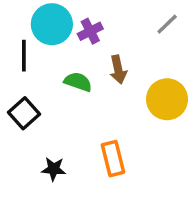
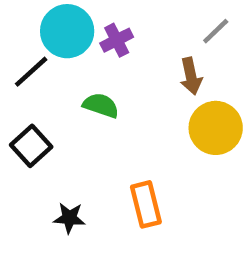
black line: (24, 56) -> (31, 72), turned 48
brown arrow: (118, 70) -> (191, 76), moved

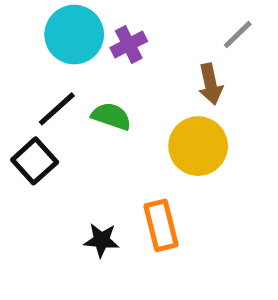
black line: (31, 72) -> (57, 109), moved
yellow circle: (216, 128) -> (198, 146), moved
black star: (69, 218) -> (101, 240), moved

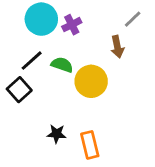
yellow circle: (198, 146) -> (91, 81), moved
orange rectangle: (161, 225) -> (90, 145), moved

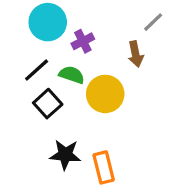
purple cross: (72, 25) -> (83, 41), moved
black square: (19, 90) -> (48, 104), moved
black star: (57, 134) -> (65, 155), size x1.4

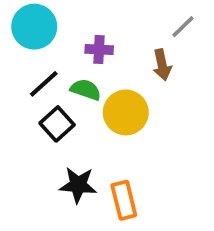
cyan circle: (48, 22) -> (34, 27), moved
purple cross: (83, 41) -> (99, 50), turned 30

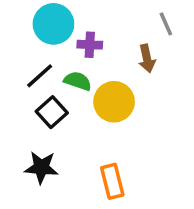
cyan circle: (34, 27) -> (53, 24), moved
gray line: (183, 27) -> (166, 24), turned -70
black star: (78, 185) -> (41, 167), moved

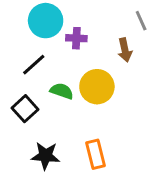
green semicircle: (78, 81) -> (62, 91), moved
black square: (52, 112) -> (25, 109), moved
black star: (41, 167) -> (46, 156), moved

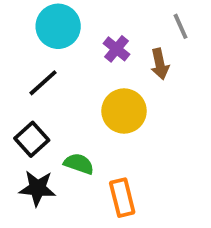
purple cross: (76, 38) -> (116, 49), moved, turned 36
green semicircle: (62, 91) -> (79, 164), moved
black star: (46, 156) -> (37, 188), moved

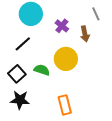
green semicircle: (79, 164) -> (42, 70), moved

